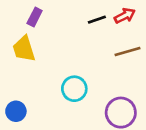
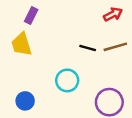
black line: (97, 20) -> (88, 48), moved, turned 35
blue circle: (16, 111) -> (25, 101), moved

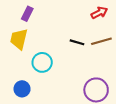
yellow trapezoid: (21, 44) -> (19, 39), turned 30
cyan circle: (67, 80) -> (42, 62), moved

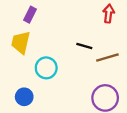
red arrow: (99, 13) -> (109, 14), turned -56
brown line: (101, 41) -> (107, 57), moved

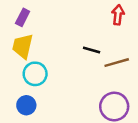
purple rectangle: (30, 15) -> (23, 17), moved
cyan circle: (46, 68) -> (35, 74), moved

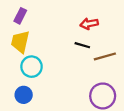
red arrow: (118, 15) -> (89, 24), moved, turned -108

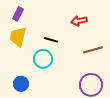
black line: (82, 45) -> (51, 40), moved
cyan circle: (32, 67) -> (43, 59), moved

